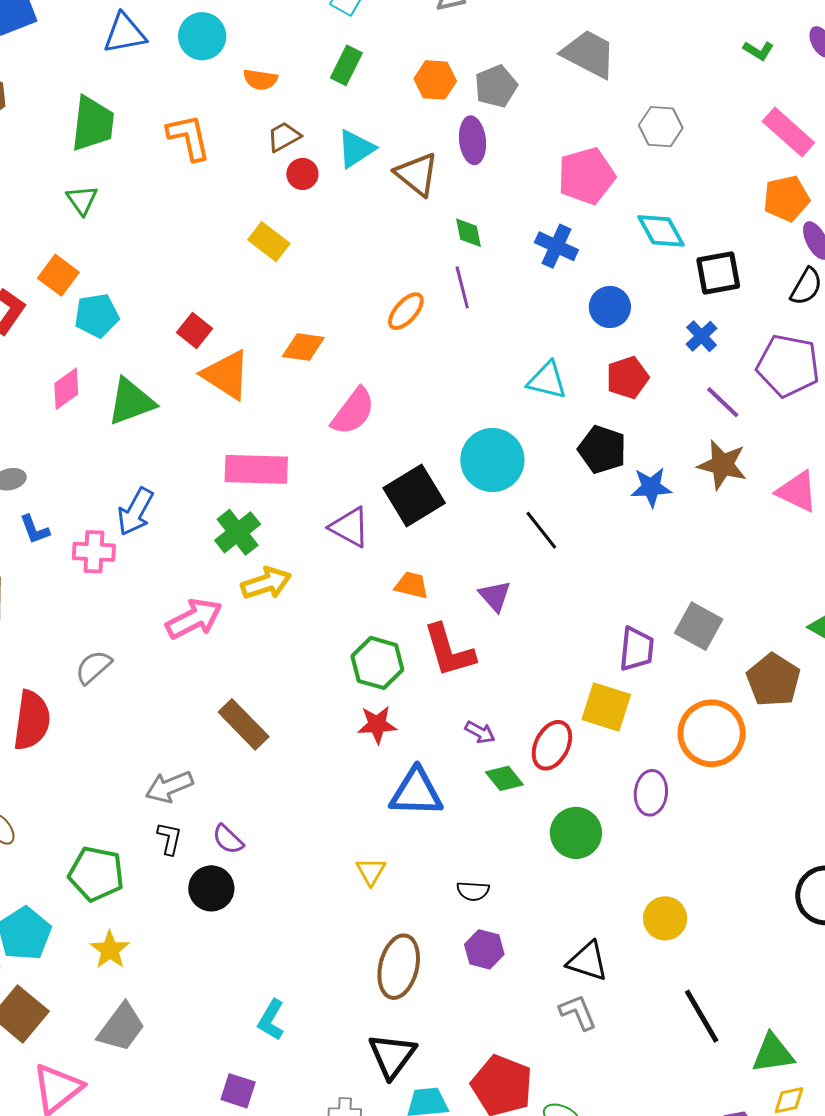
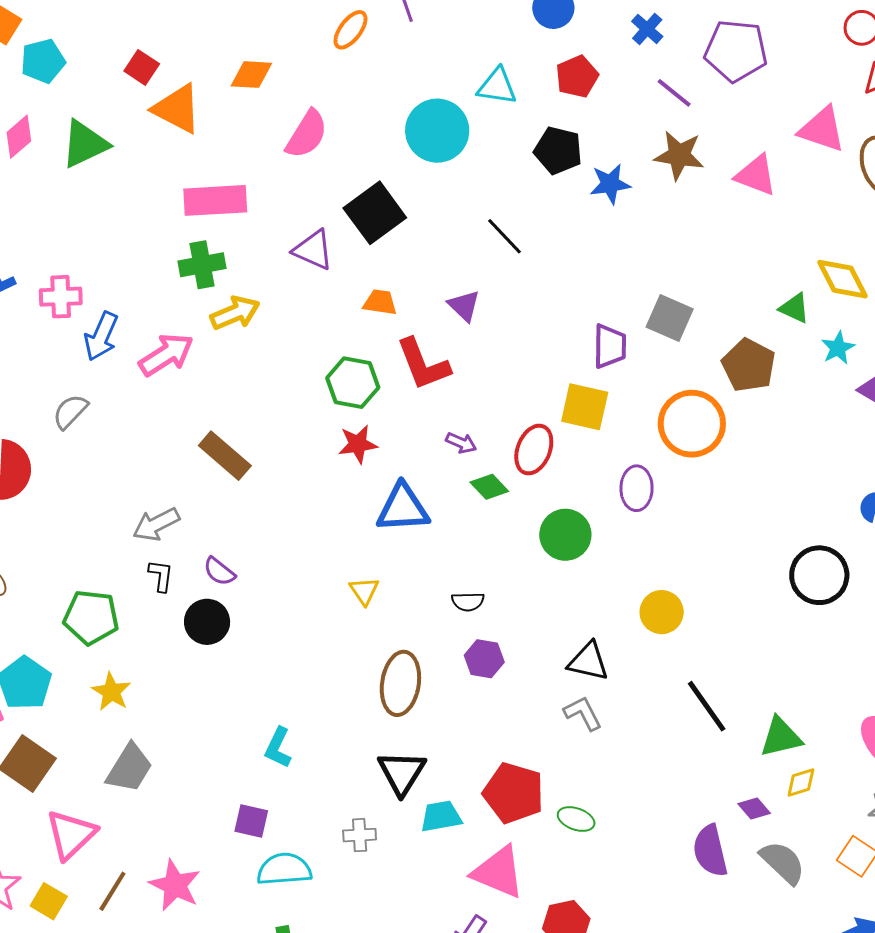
cyan circle: (492, 460) -> (437, 131), moved
blue arrow: (135, 512) -> (101, 336), moved
green cross: (238, 532) -> (202, 265), turned 33

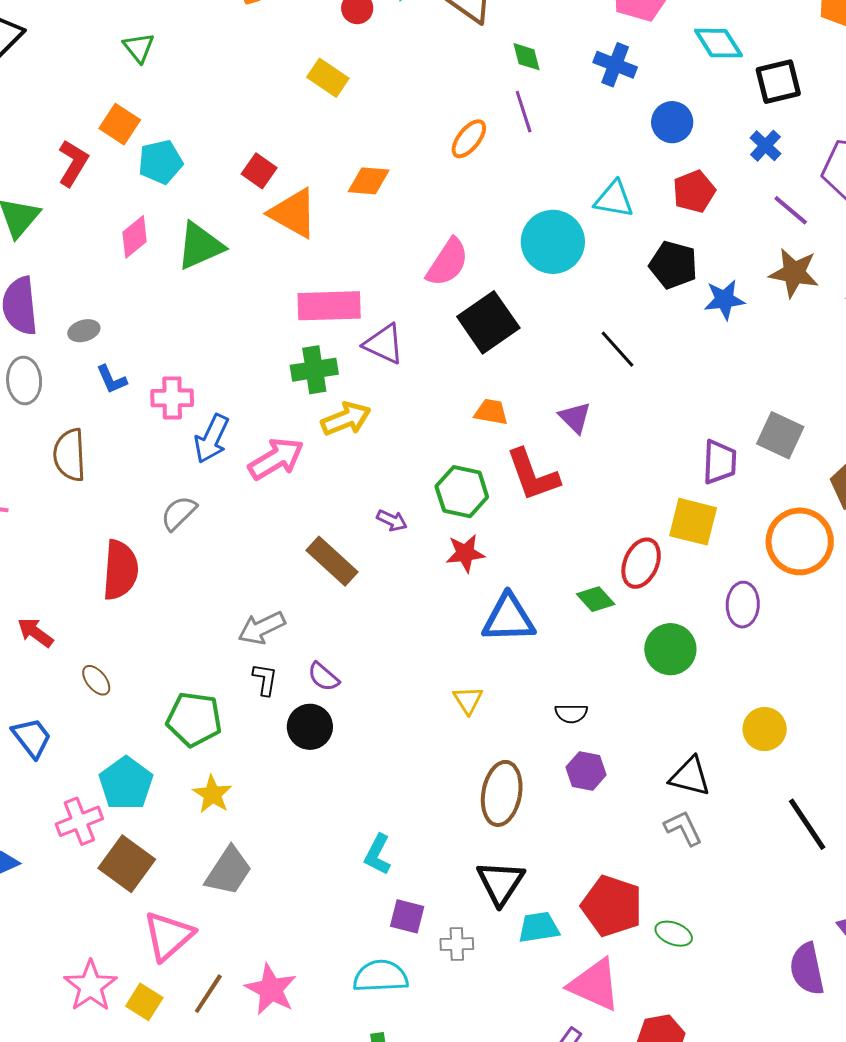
pink semicircle: (307, 134) -> (448, 262), moved
purple triangle: (313, 250) -> (384, 344), moved
purple arrow: (461, 443) -> (392, 520), moved
purple square: (251, 821) -> (407, 916), moved

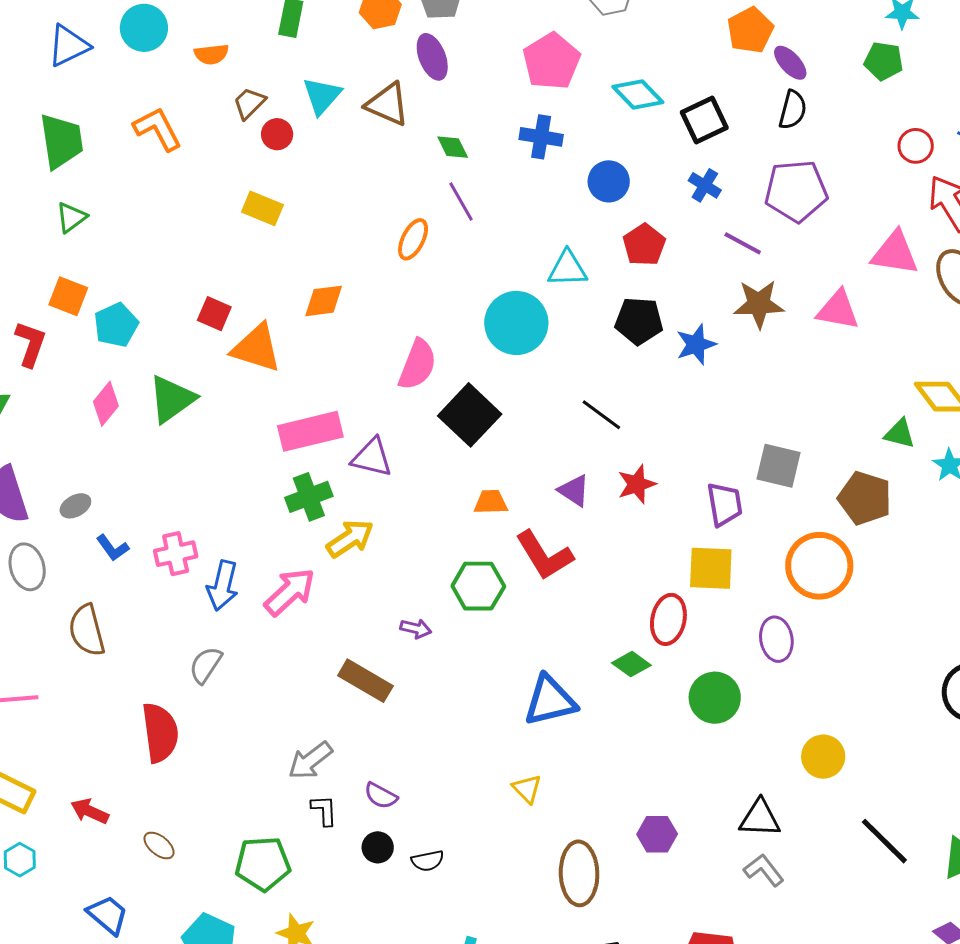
green triangle: (139, 47) -> (71, 217), turned 44
red star: (465, 553) -> (637, 484), moved
black semicircle: (571, 713) -> (428, 861), moved
black circle: (310, 727) -> (378, 847), size x0.7

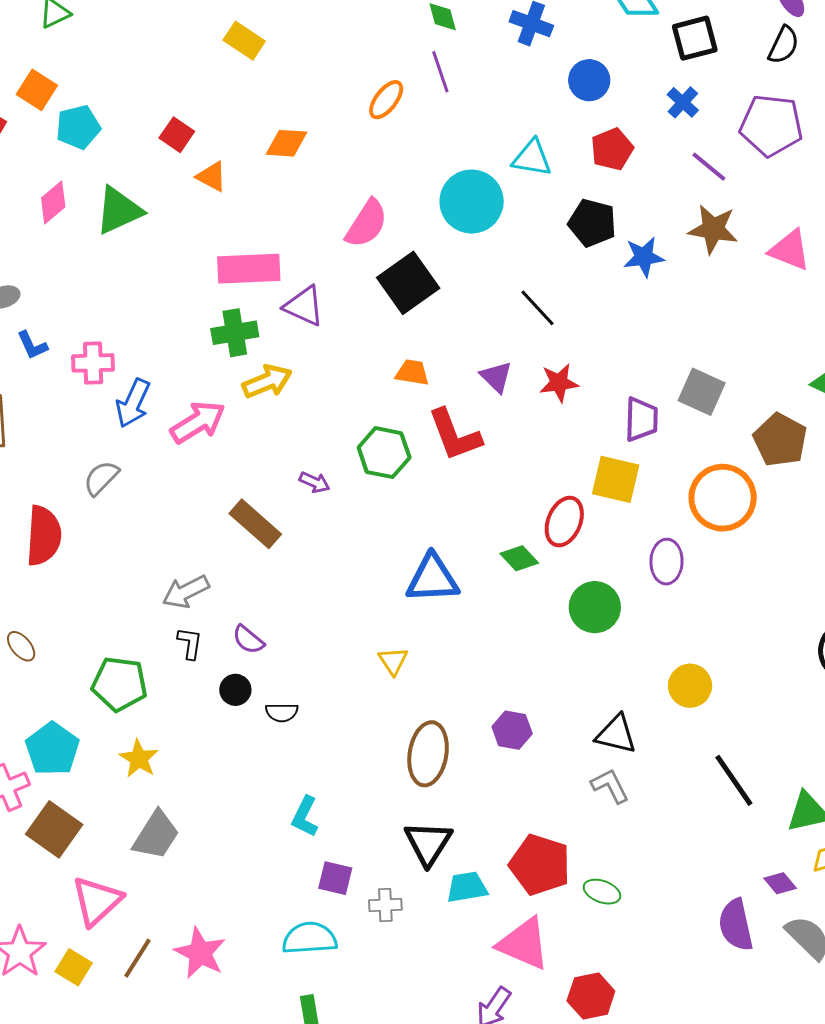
orange triangle: (256, 348) -> (212, 177), size x0.6

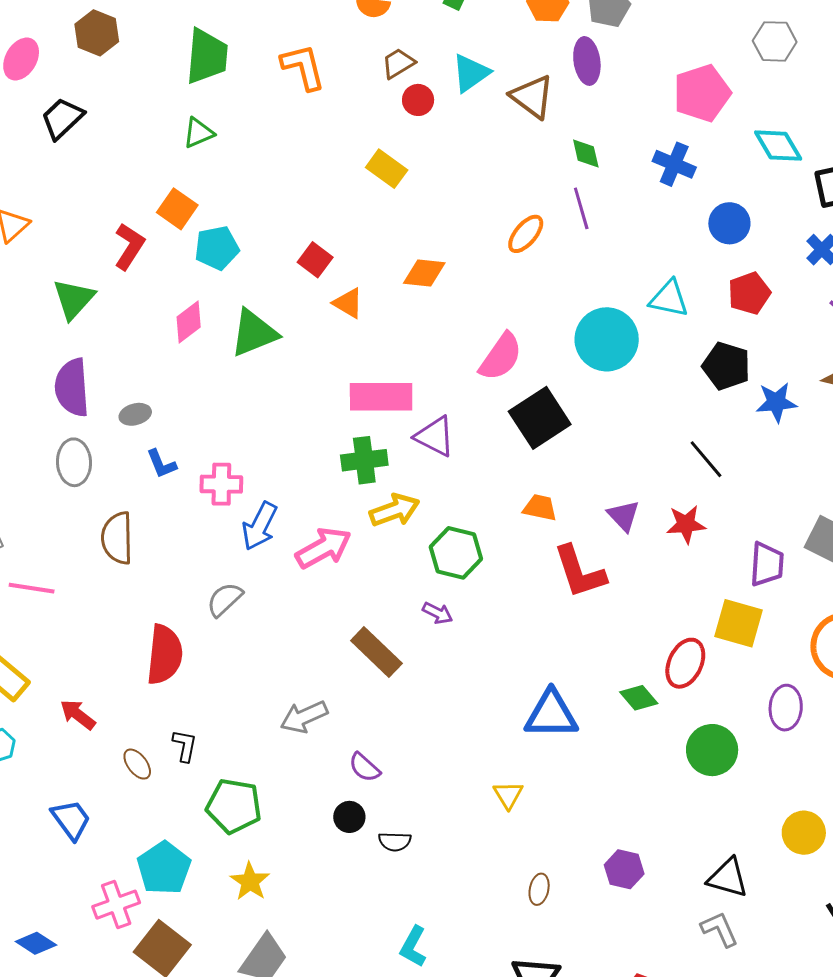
black line: (538, 308) -> (706, 459), moved
green hexagon: (384, 453) -> (456, 553), moved
black L-shape: (190, 643) -> (185, 746), moved
brown ellipse: (428, 754) -> (539, 889), size x0.5

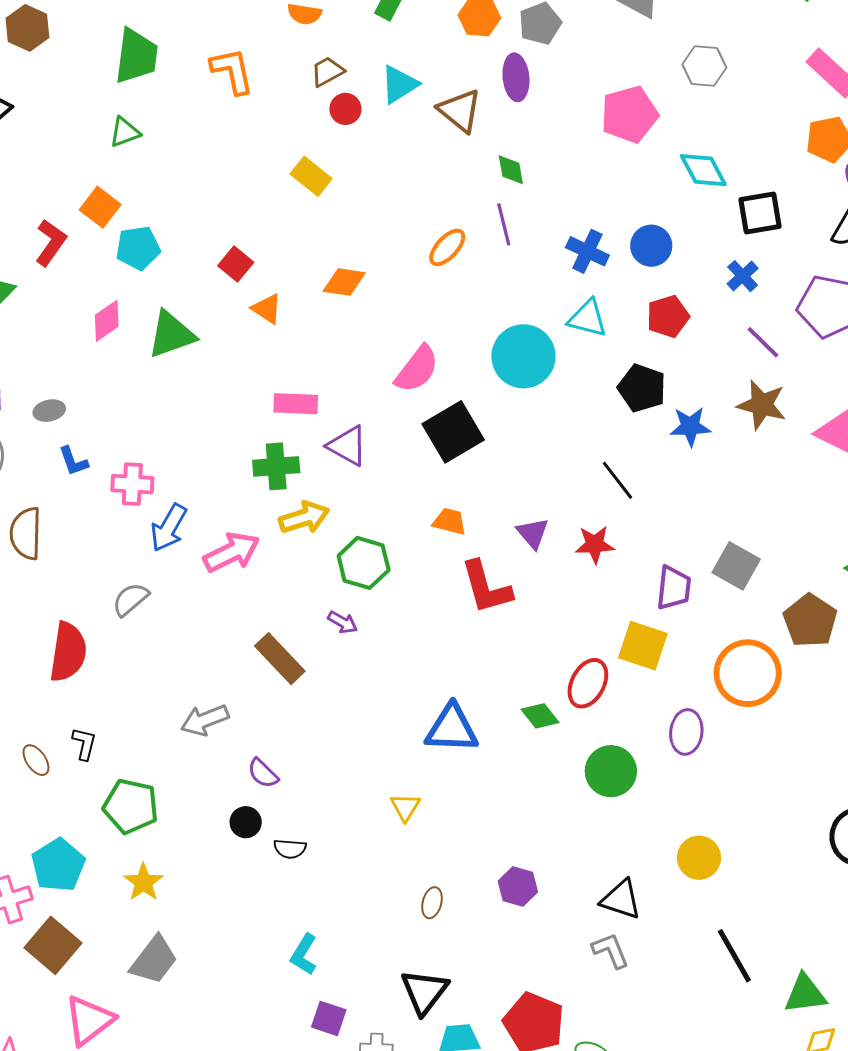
blue cross: (674, 164) -> (587, 251), moved
pink rectangle: (381, 397) -> (296, 404), size x0.7

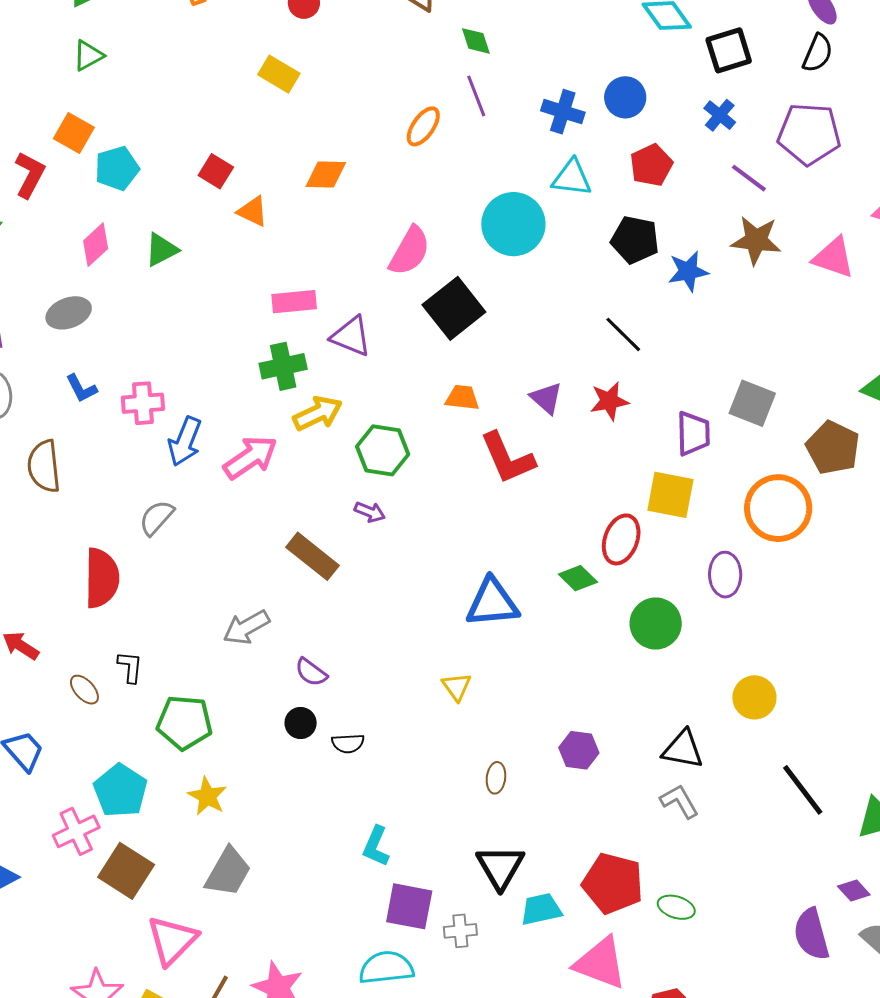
green triangle: (171, 334) -> (162, 250), size x0.7
gray ellipse: (49, 411) -> (69, 313), moved, size x1.4
purple square: (329, 1018) -> (409, 906), size x1.4

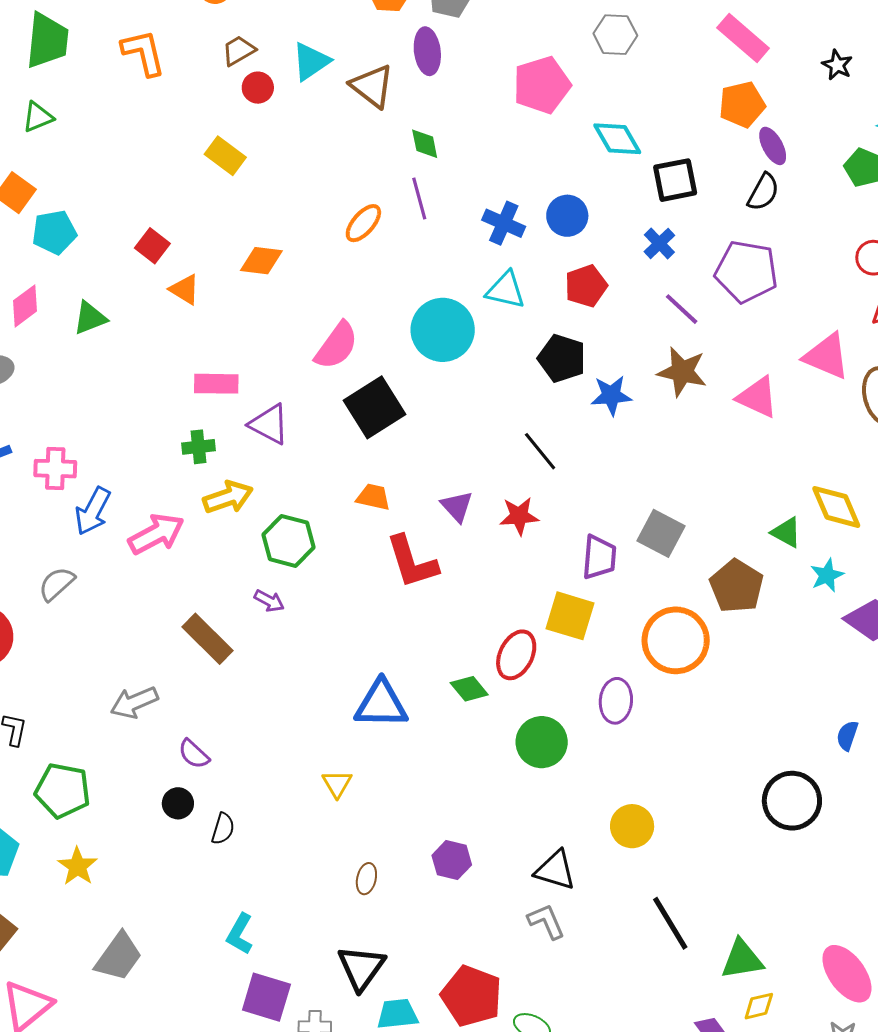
green cross: (283, 366) -> (199, 447), size x0.7
black semicircle: (348, 743) -> (223, 829), turned -76
gray trapezoid: (228, 872) -> (119, 957), moved

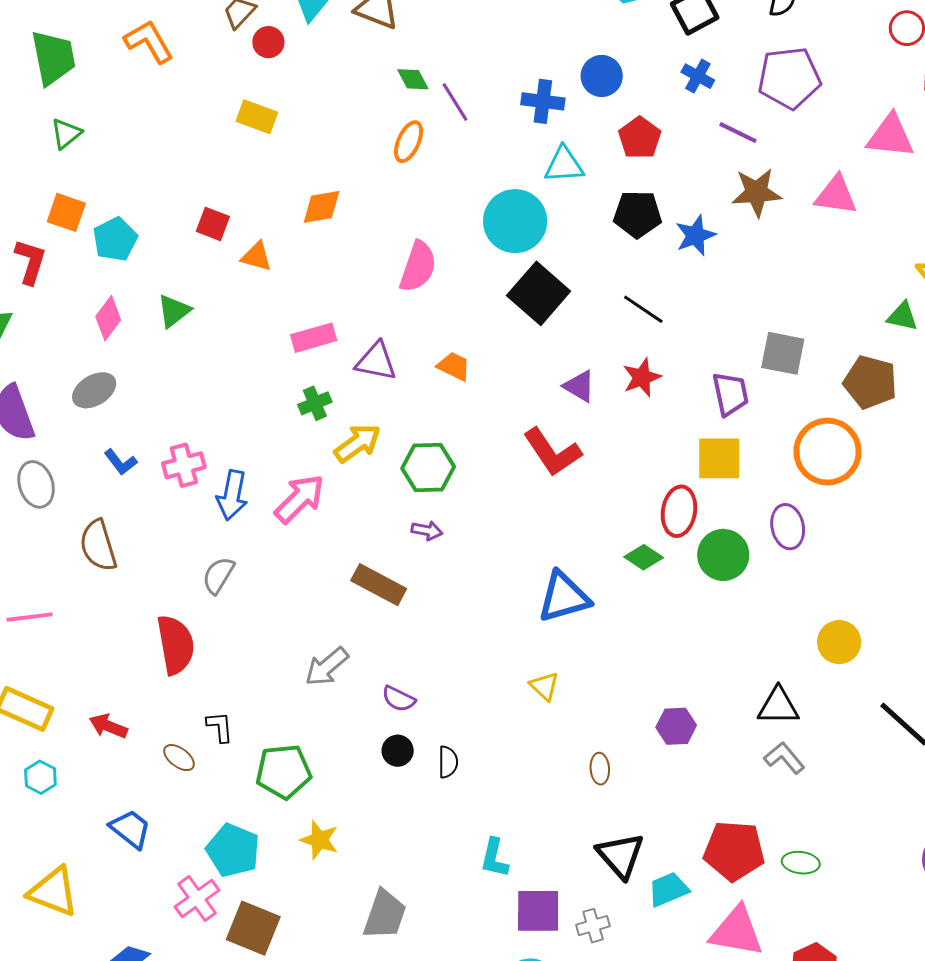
green diamond: (425, 144) -> (413, 79), moved
black square: (374, 407) -> (539, 293), moved
orange trapezoid: (373, 497) -> (454, 366), moved, turned 30
green circle: (542, 742) -> (723, 555), moved

